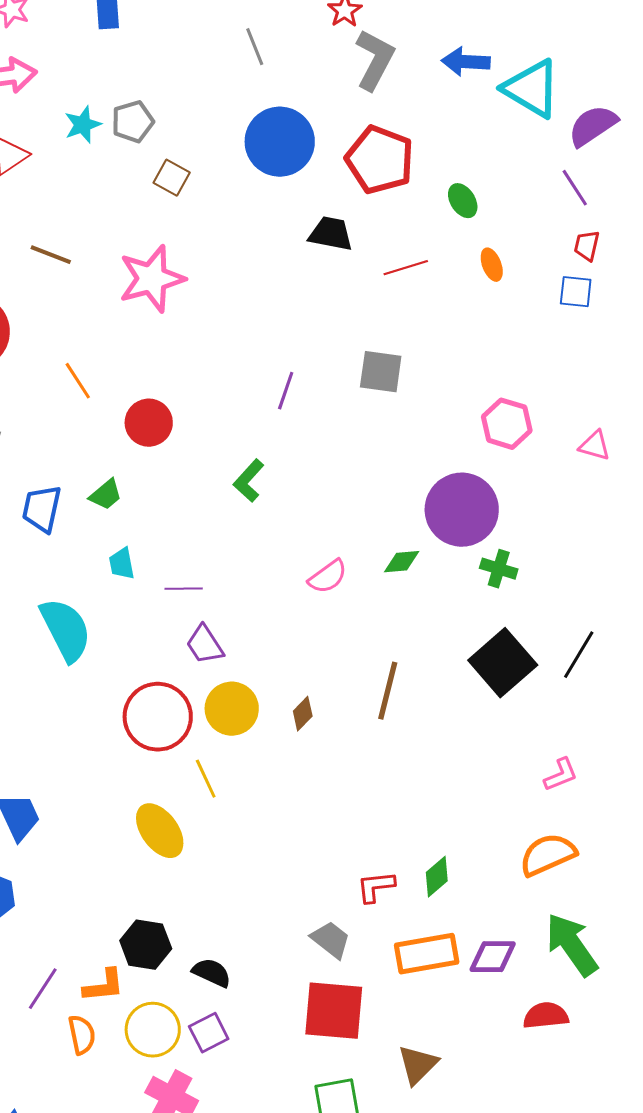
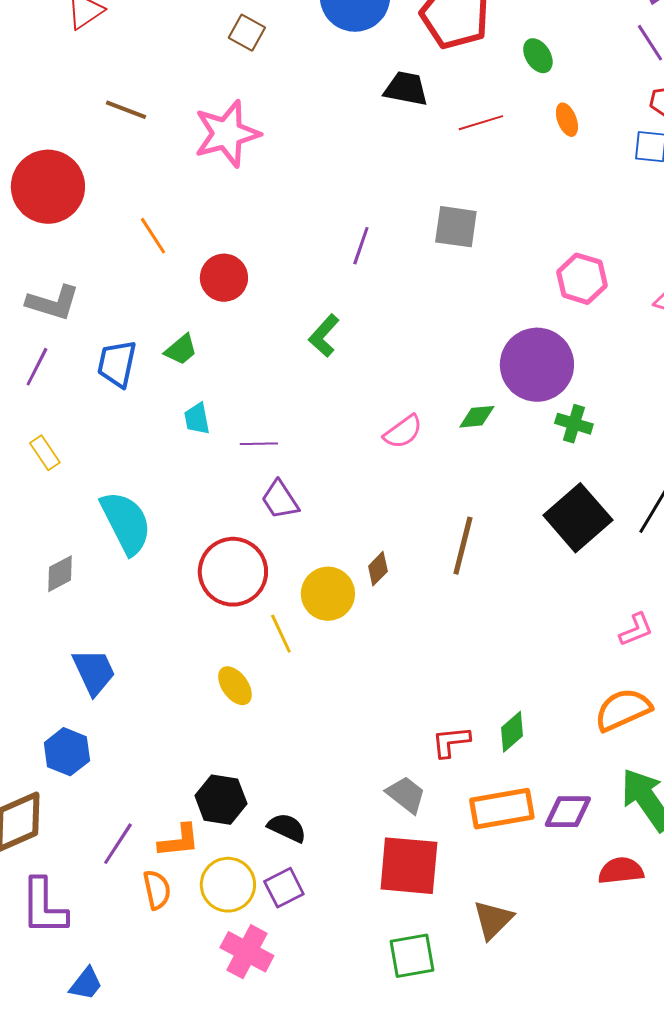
cyan semicircle: (66, 630) -> (126, 523), moved
yellow circle: (232, 709) -> (328, 594), moved
yellow ellipse: (160, 831) -> (235, 686), size x0.7

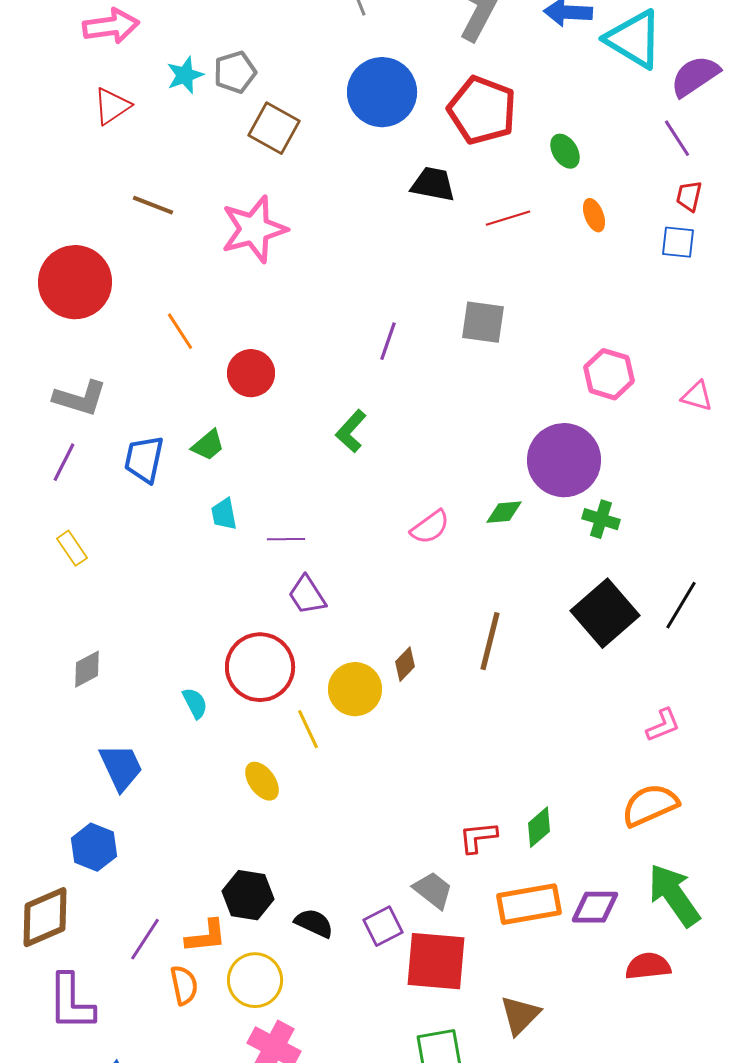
brown square: (247, 33) -> (274, 128), size x1.4
cyan semicircle: (126, 523) -> (195, 703), moved, size x0.5
purple square: (284, 888) -> (383, 926), moved

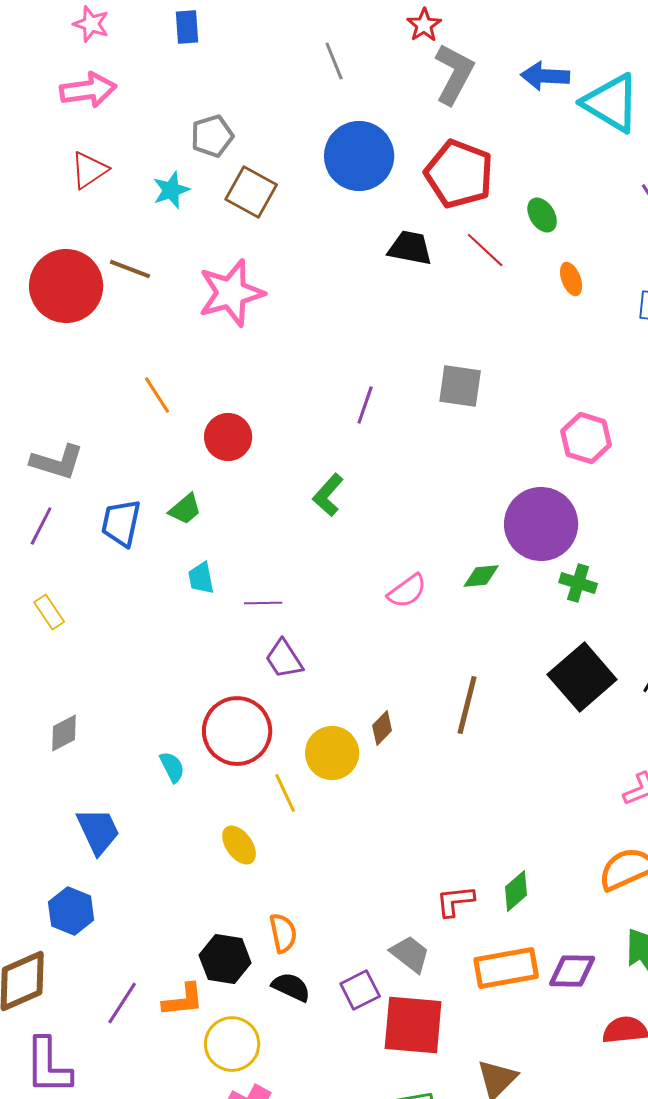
cyan star: (185, 75) -> (171, 190), moved
red line: (508, 218) -> (485, 250), moved, turned 60
red circle: (75, 282) -> (66, 286), moved
orange semicircle: (184, 985) -> (283, 933), moved

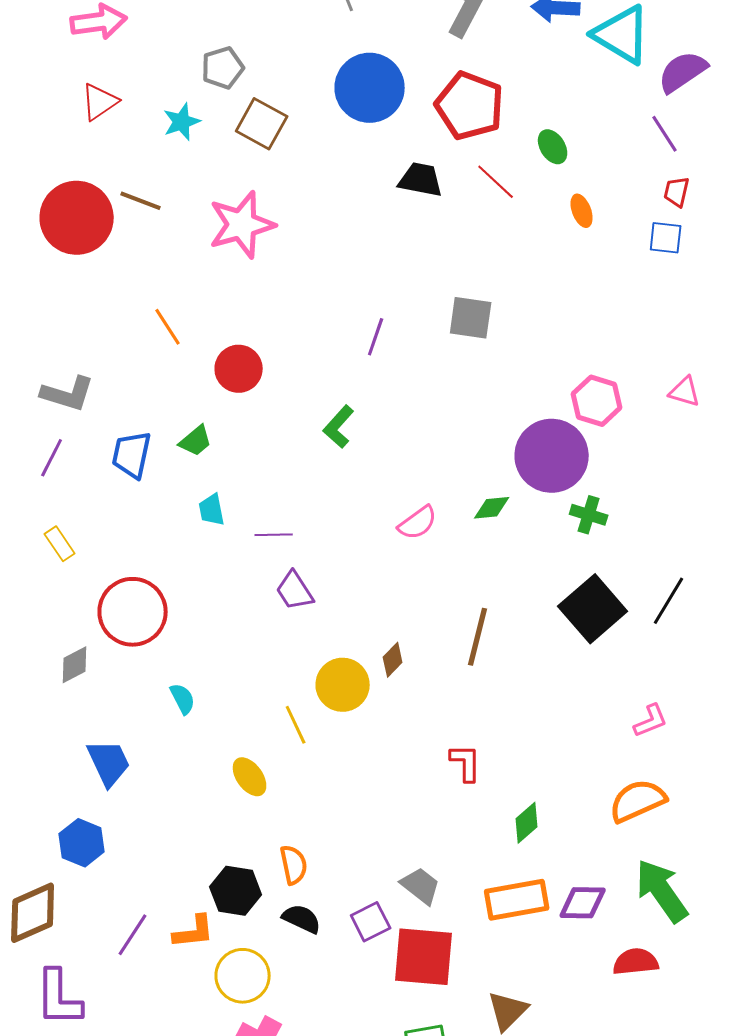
pink hexagon: (586, 438) -> (597, 401), moved
red circle: (237, 731) -> (133, 612), moved
red L-shape: (455, 901) -> (466, 763), moved, turned 96

